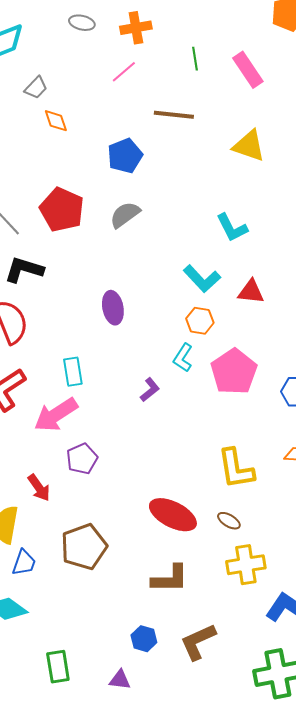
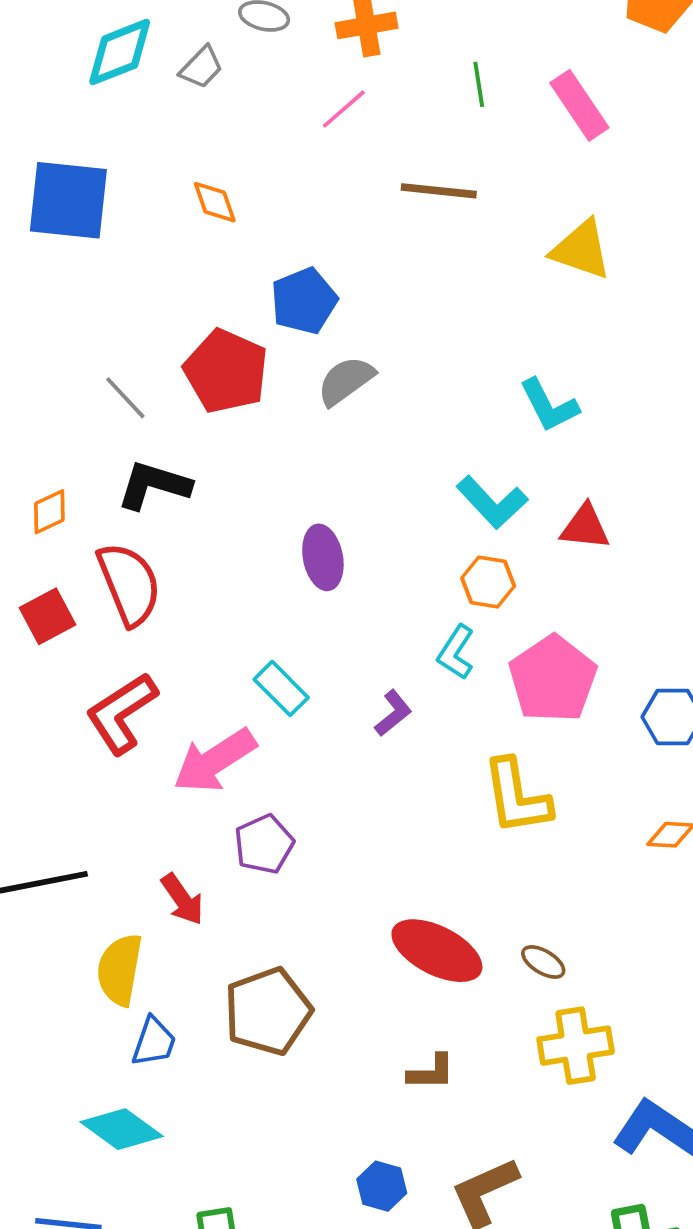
gray trapezoid: (36, 88) -> (201, 67), moved
blue pentagon: (125, 156) -> (304, 301), moved
cyan rectangle: (73, 372) -> (281, 688), moved, turned -36
yellow L-shape: (236, 469) -> (517, 797), moved
brown L-shape: (170, 579) -> (431, 1072), size x0.7

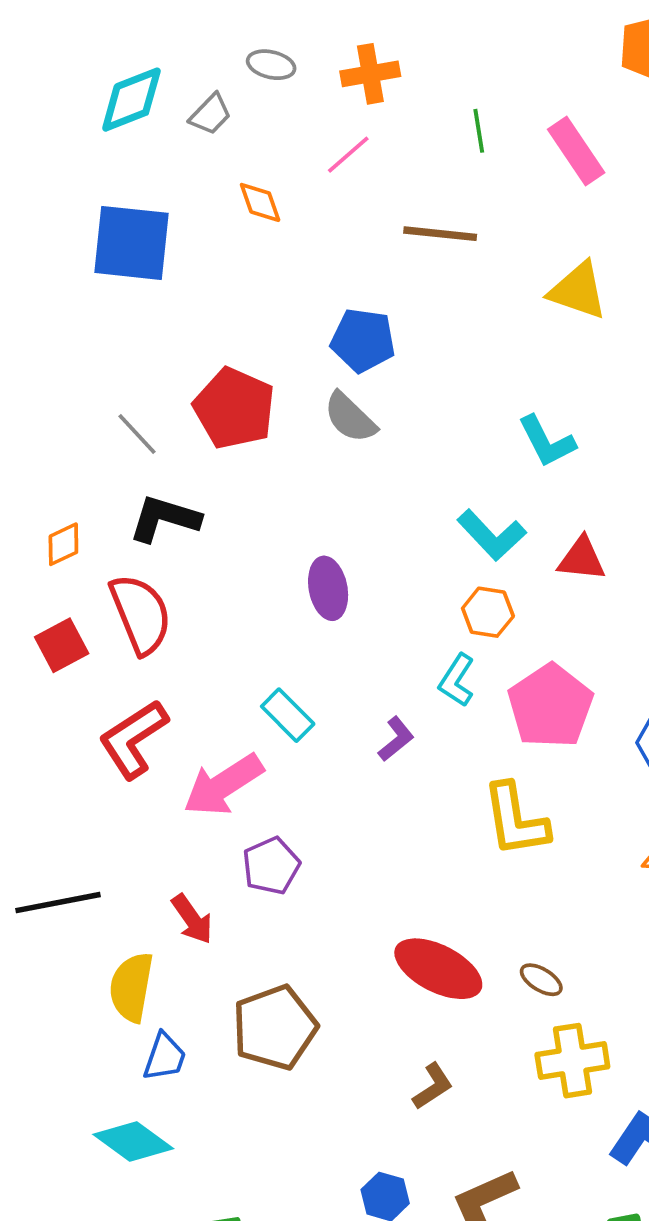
blue square: (68, 200) -> (131, 243), moved
orange diamond: (215, 202) -> (260, 202), moved
blue pentagon: (304, 301) -> (363, 340), moved, turned 30
gray semicircle: (346, 381) -> (350, 417), turned -100
brown L-shape: (431, 1072) -> (433, 1086), turned -33

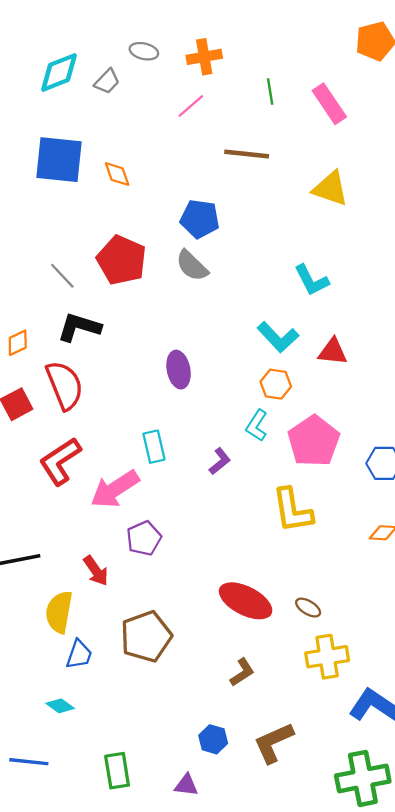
orange diamond: (260, 202) -> (117, 174), moved
cyan rectangle: (288, 715) -> (154, 447), turned 32
cyan diamond: (133, 1141) -> (60, 706), size x0.6

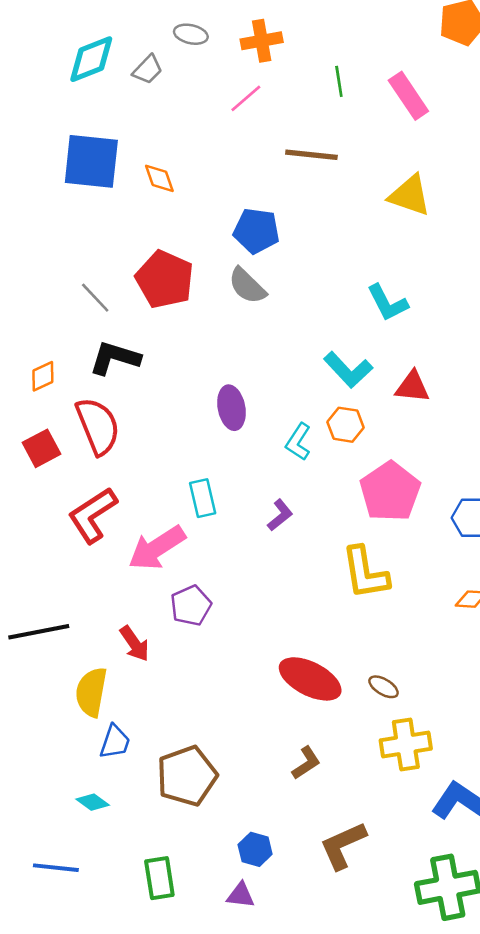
cyan L-shape: (257, 425) -> (298, 442), moved
brown pentagon: (146, 637) -> (187, 776), moved
blue hexagon: (213, 739) -> (255, 849), moved

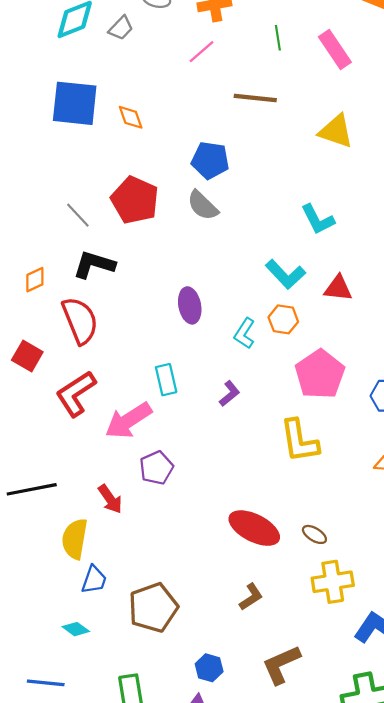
red square: (41, 448) -> (27, 356), moved, turned -32

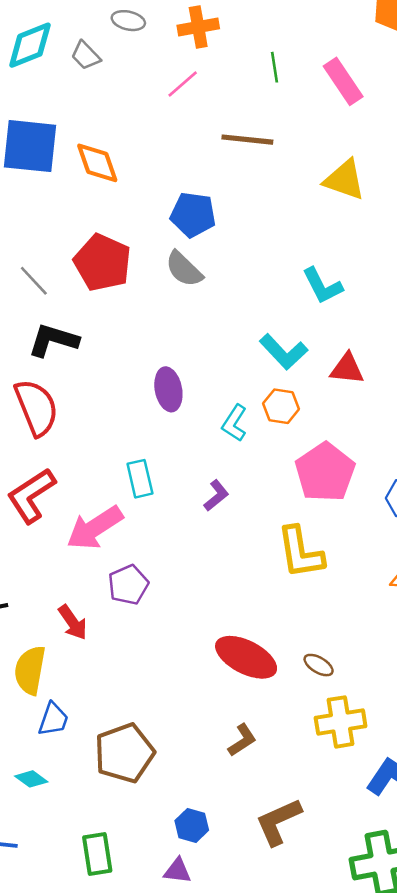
gray trapezoid: (121, 28) -> (86, 56), turned 92
orange diamond: (131, 117) -> (97, 163), size x1.4

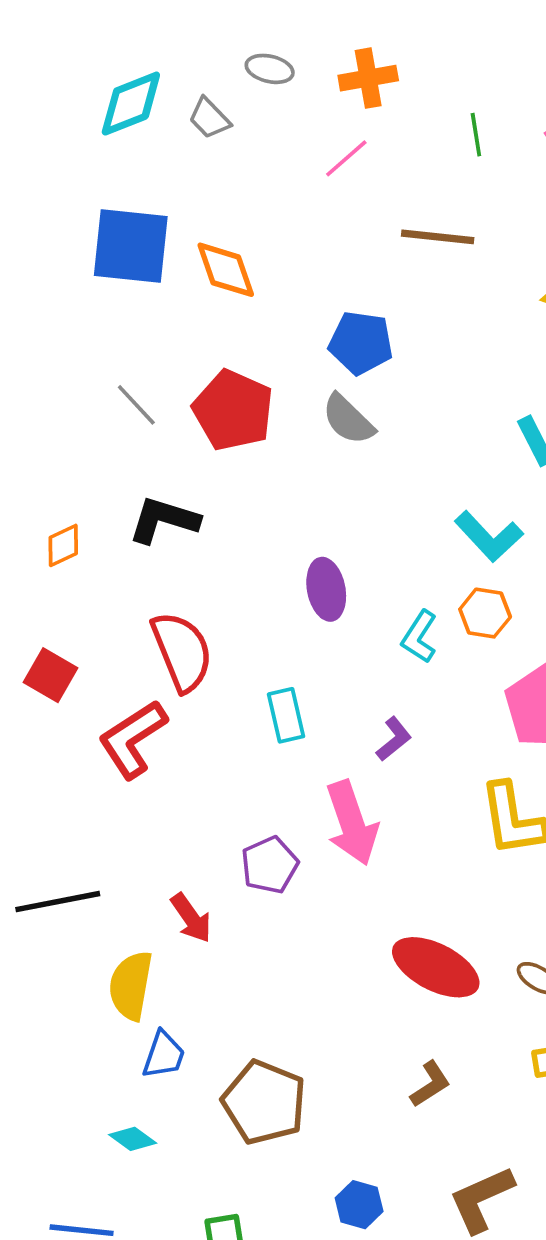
gray line: (34, 281) -> (136, 405), moved
red semicircle: (36, 407) -> (182, 651), moved
pink arrow: (95, 528) -> (352, 823), moved, turned -76
brown pentagon: (124, 753) -> (264, 1102), turned -30

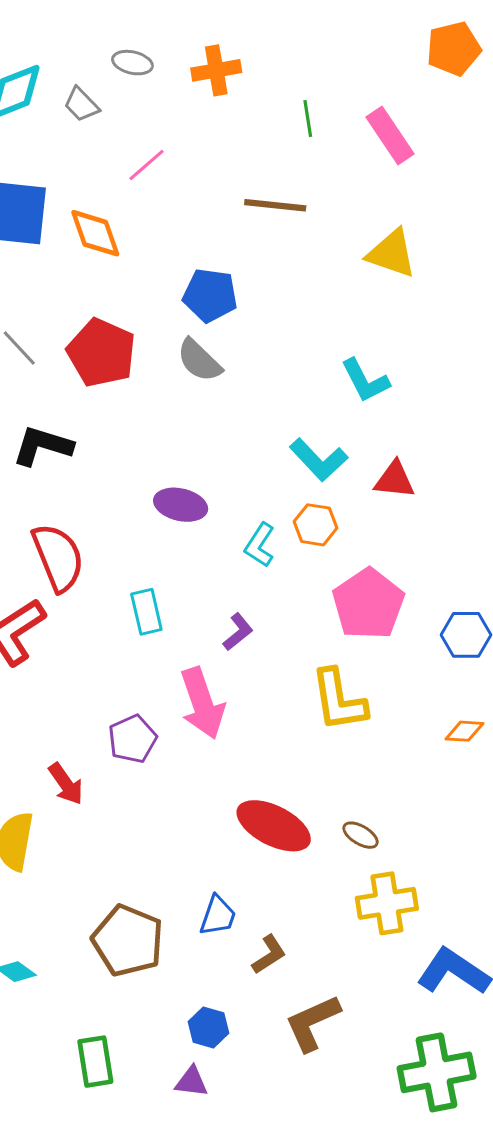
pink line: (346, 158) -> (146, 165), moved
purple ellipse: (326, 589) -> (181, 505), turned -66
blue trapezoid: (164, 1055) -> (218, 916), moved
brown L-shape: (430, 1084) -> (269, 955), moved

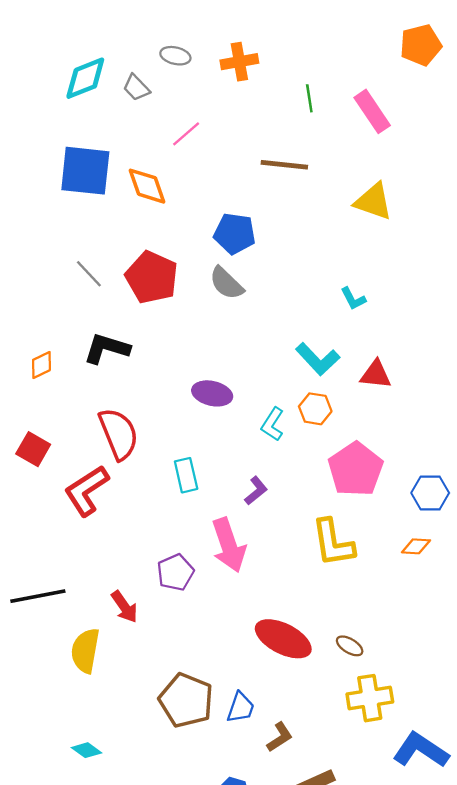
cyan L-shape: (365, 381) -> (353, 299), size x0.7
orange diamond: (464, 731) -> (416, 546), moved
brown pentagon: (128, 941) -> (186, 700), moved

